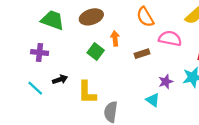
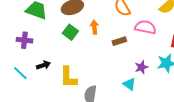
green square: (96, 51) -> (70, 32), moved

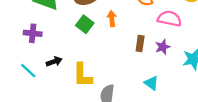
brown rectangle: (119, 41) -> (140, 43), moved, turned -64
purple star: (141, 67) -> (163, 47), moved

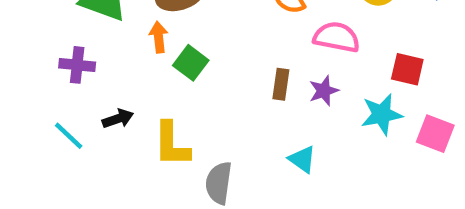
orange arrow: (112, 19) -> (159, 37), moved
green square: (85, 24) -> (191, 63), moved

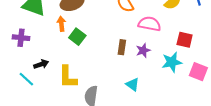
cyan line: (69, 136) -> (26, 79), moved

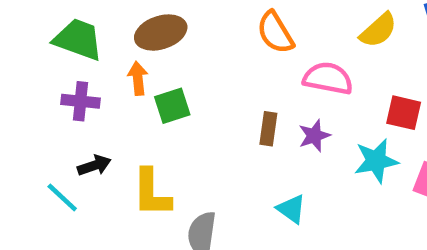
green square: (77, 37) -> (172, 106), turned 35
purple cross: (21, 38) -> (80, 101), moved

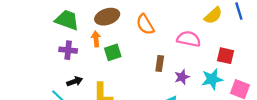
orange semicircle: (275, 33) -> (145, 24), moved
purple star: (314, 136) -> (182, 77), moved

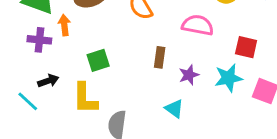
orange arrow: (96, 39) -> (64, 25), moved
green square: (113, 52) -> (98, 60), moved

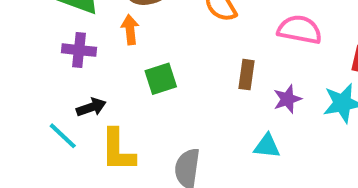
orange arrow: (64, 25) -> (130, 30), moved
yellow L-shape: (85, 98) -> (118, 150), moved
cyan triangle: (174, 109) -> (267, 146), turned -30

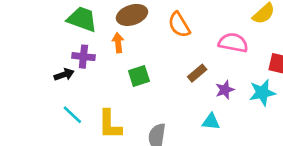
brown rectangle: (247, 75) -> (197, 73), turned 42
black arrow: (91, 107) -> (64, 75), moved

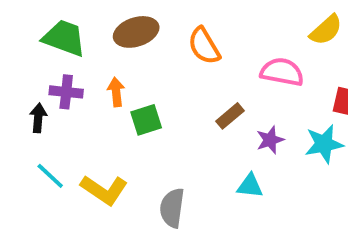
orange arrow: (118, 43) -> (116, 92), moved
black arrow: (64, 75) -> (38, 118), turned -66
yellow L-shape: (110, 124) -> (104, 190), turned -56

